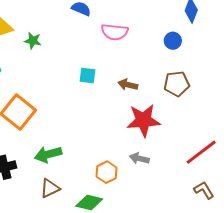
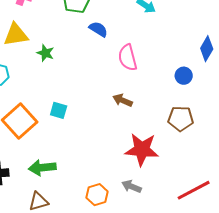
pink semicircle: (115, 32) -> (128, 58), turned 60
cyan square: (88, 76) -> (59, 110), moved
brown arrow: (128, 85) -> (123, 100), moved

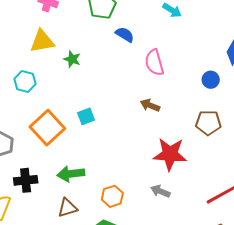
cyan square: (59, 110) -> (86, 116), turned -36
orange hexagon: (97, 195) -> (112, 196), moved

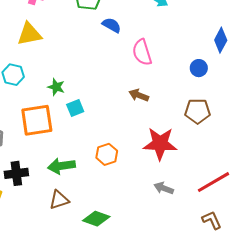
green star: (72, 59) -> (56, 87), moved
orange square: (47, 128) -> (37, 120), turned 36
gray arrow: (160, 191) -> (164, 188), moved
orange hexagon: (112, 196) -> (107, 154), moved

